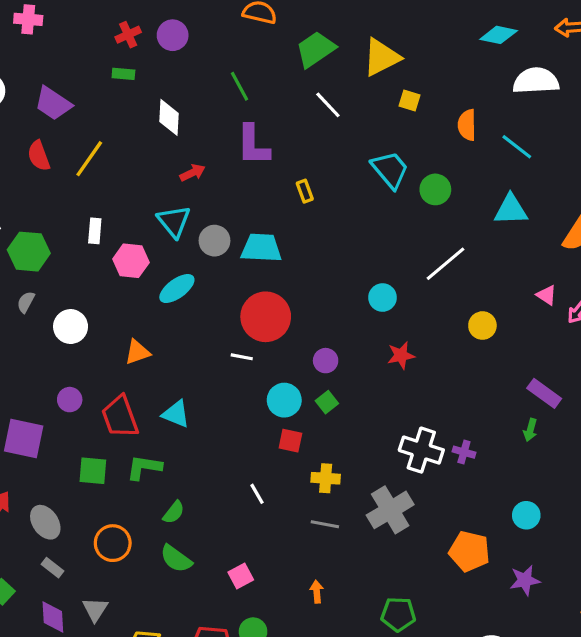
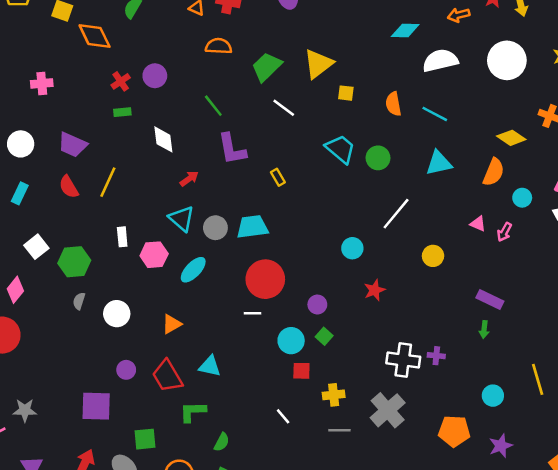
green square: (93, 471) -> (145, 439), moved

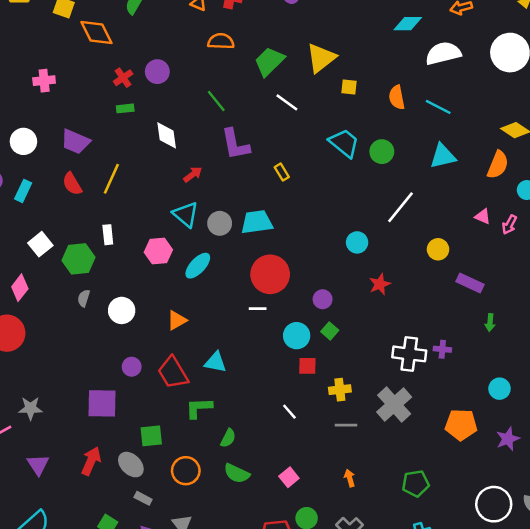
white rectangle: (122, 237) -> (108, 235), moved
purple rectangle: (490, 300) -> (470, 283), moved

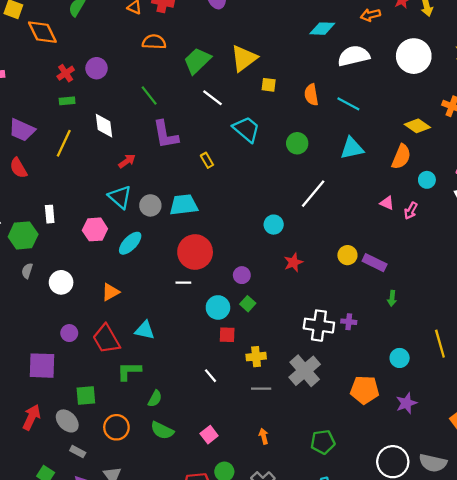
cyan trapezoid: (344, 143) -> (246, 129), moved
yellow line: (111, 179) -> (64, 143), moved
yellow circle: (438, 249) -> (347, 255), moved

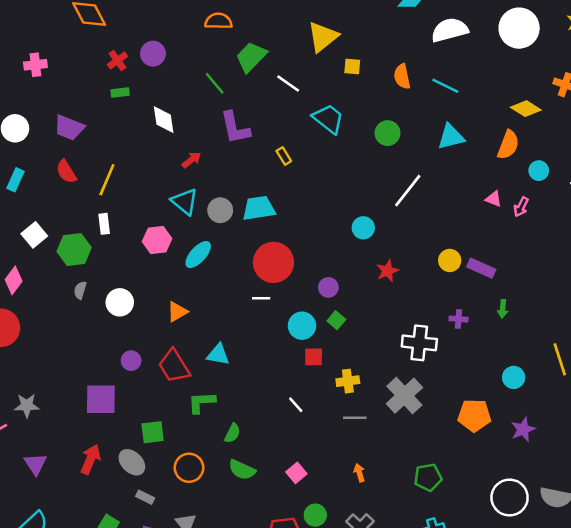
green trapezoid: (197, 61) -> (251, 57), moved
yellow line: (64, 143) -> (107, 180), moved
purple cross: (349, 322) -> (458, 319), moved

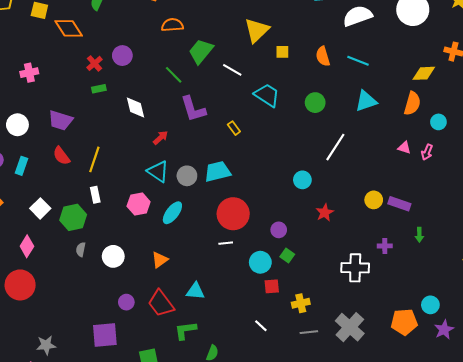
yellow diamond: (526, 109) -> (424, 73), turned -30
cyan circle: (514, 377) -> (430, 305), moved
gray cross: (404, 396) -> (350, 327), moved

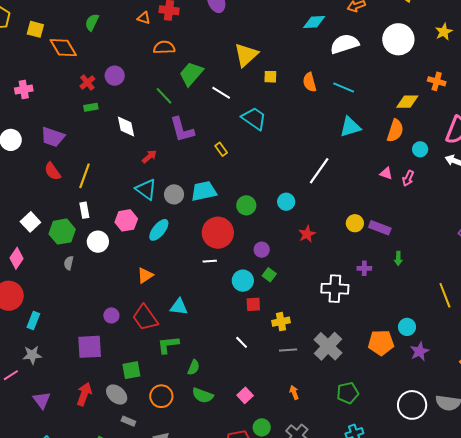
green circle: (315, 103) -> (246, 205), moved
cyan rectangle: (21, 166) -> (33, 320), moved
white circle: (113, 256) -> (98, 242), moved

